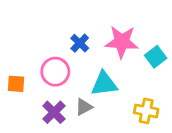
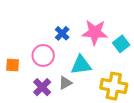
yellow cross: (146, 111) -> (114, 86), size x1.4

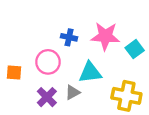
blue cross: (62, 33) -> (69, 37), turned -32

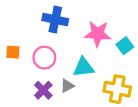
blue cross: (69, 37) -> (55, 20), moved, size x1.6
orange square: (14, 72) -> (13, 52), moved

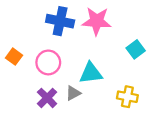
pink star: (98, 34) -> (97, 21), moved
orange square: (13, 52) -> (14, 57), turned 32
yellow cross: (117, 89) -> (127, 97), size x0.7

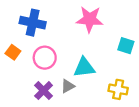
blue cross: (60, 21) -> (33, 23), moved
cyan square: (136, 49) -> (126, 46), turned -35

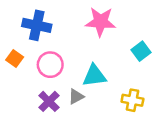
cyan square: (126, 46) -> (141, 51), turned 35

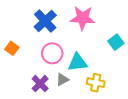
blue cross: (37, 25) -> (45, 21), moved, turned 35
pink circle: (50, 65) -> (52, 53), moved
yellow cross: (132, 100) -> (96, 83), moved

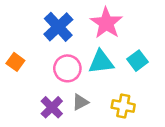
pink star: (83, 18) -> (106, 23), turned 30
cyan square: (116, 42) -> (137, 61), moved
cyan triangle: (77, 62) -> (101, 62), moved

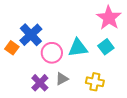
pink star: (106, 23) -> (109, 18), moved
blue cross: (58, 27) -> (31, 35), moved

